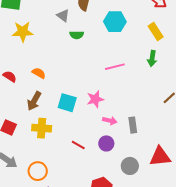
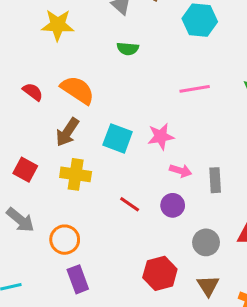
green semicircle: (77, 35) -> (128, 49), moved
orange semicircle: (39, 73) -> (78, 90), size x1.6

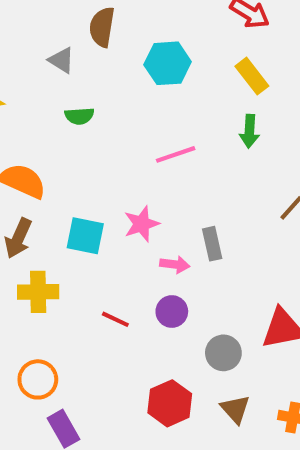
gray rectangle: (215, 180) -> (212, 244), moved

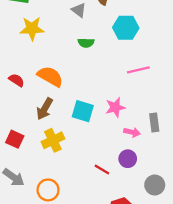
cyan hexagon: (168, 63) -> (126, 28), moved
yellow cross: (38, 292) -> (53, 140), turned -30
red line: (115, 319) -> (102, 170), moved

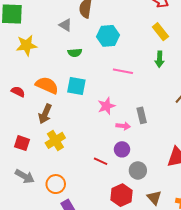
pink line: (138, 70) -> (123, 71), turned 30
cyan square: (83, 111) -> (76, 86), moved
gray circle: (155, 185) -> (138, 170), moved

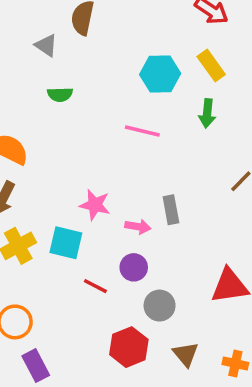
cyan hexagon: (108, 36) -> (160, 74), moved
cyan square: (76, 86) -> (66, 243), moved
pink star: (106, 106) -> (95, 205), moved, turned 30

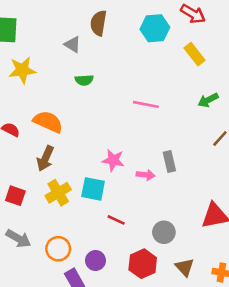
cyan hexagon: (160, 74) -> (155, 28), moved
green arrow: (207, 113) -> (208, 100), moved, turned 60
purple circle: (134, 267) -> (95, 260), moved

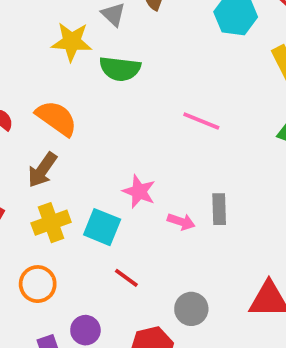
yellow star: (22, 70) -> (72, 42), moved
green semicircle: (84, 80) -> (120, 69), size x1.5
orange circle: (58, 249) -> (38, 284), moved

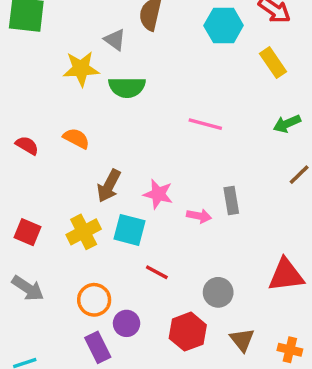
orange semicircle: (56, 118) -> (76, 138), size x0.7
brown arrow: (42, 170) -> (109, 186), moved
orange circle: (38, 284) -> (94, 300), moved

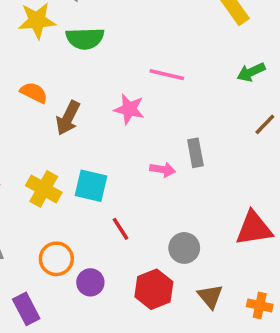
brown arrow: (109, 186) -> (68, 118), moved
pink star: (158, 194) -> (129, 109), moved
yellow cross: (84, 232) -> (44, 189), turned -32
red line: (157, 272) -> (120, 229), turned 30
purple rectangle: (98, 347) -> (26, 309), moved

